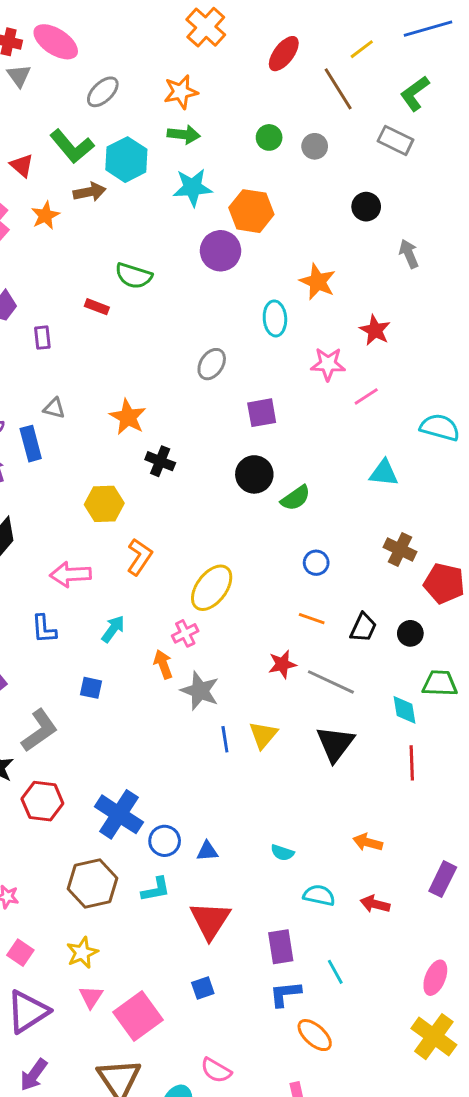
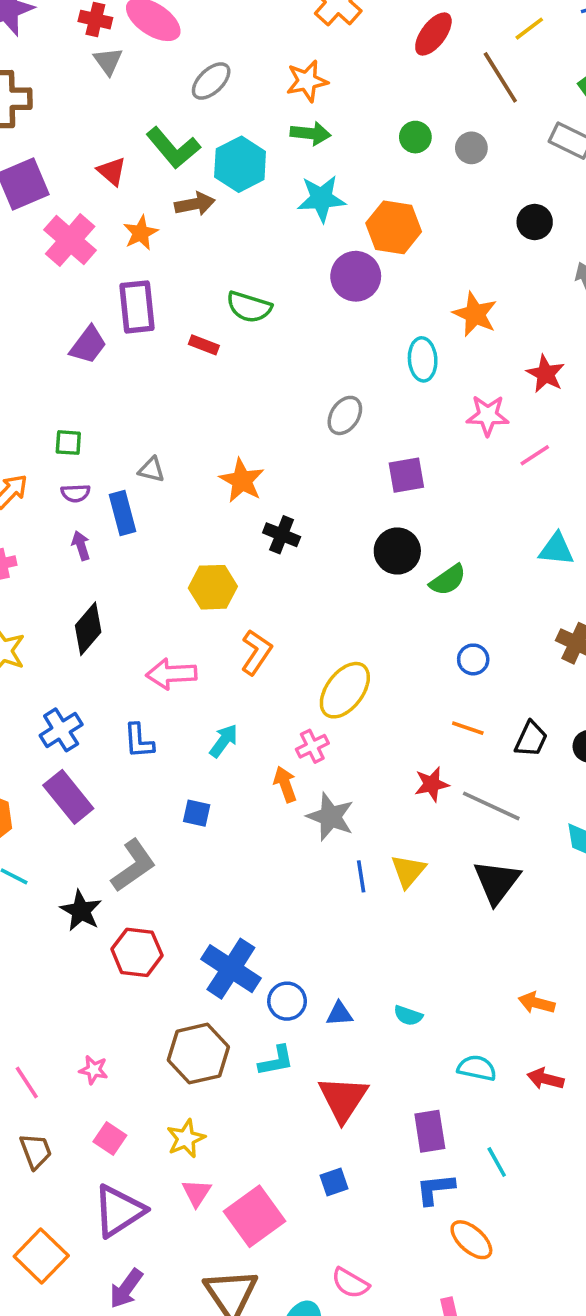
purple rectangle: (42, 338) -> (137, 307), moved, size x1.8
cyan semicircle: (282, 853) -> (408, 1016), moved

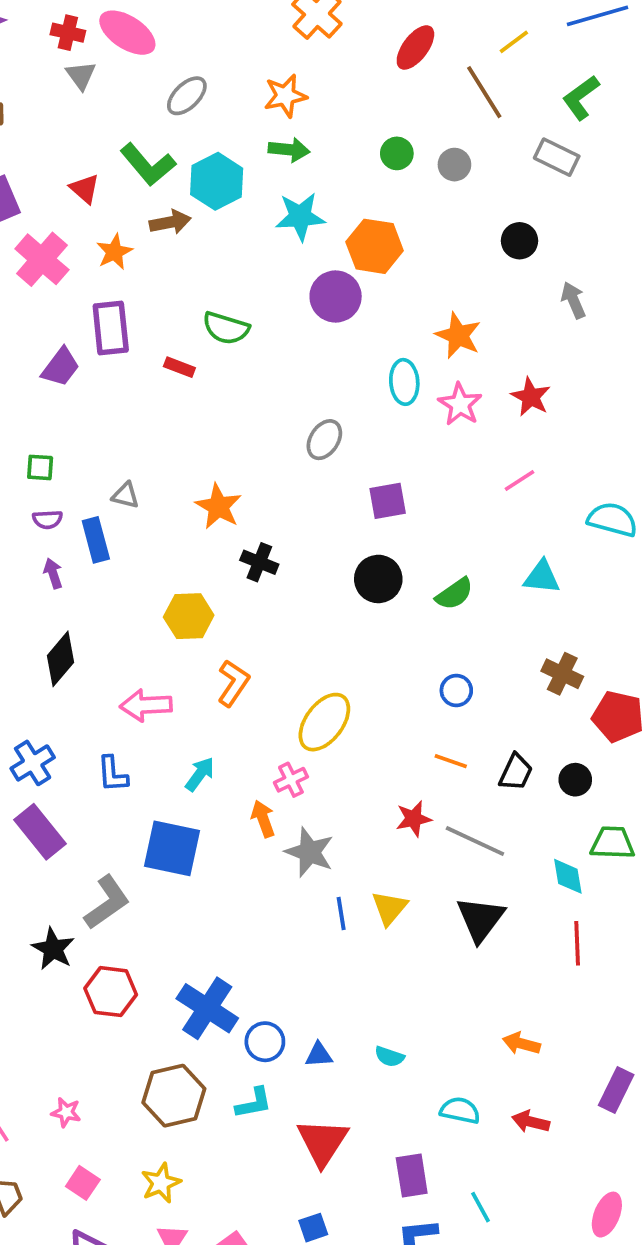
pink star: (488, 415) -> (460, 404), moved, turned 30
green semicircle: (448, 580) -> (454, 594), moved
blue square: (197, 813) -> (172, 848), size x2.0

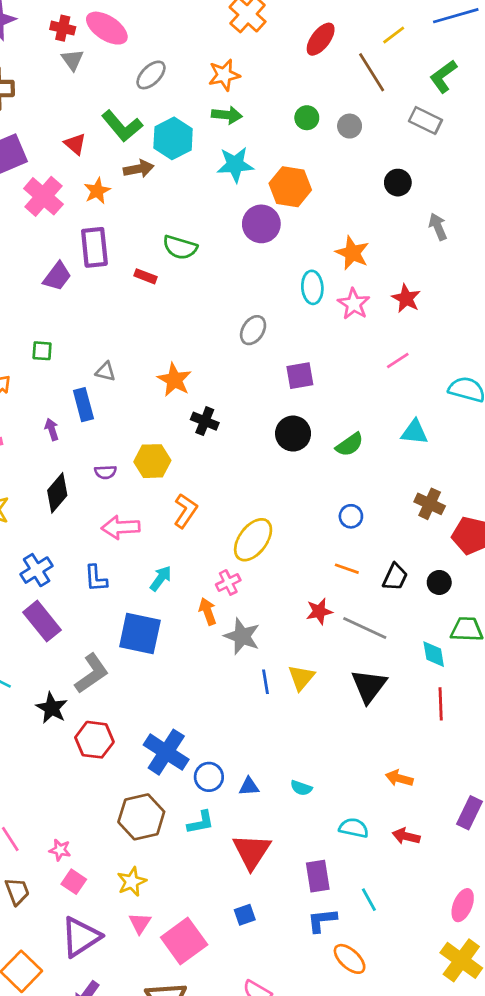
purple semicircle: (47, 520) -> (105, 472), moved
pink star: (66, 1112) -> (60, 850), moved

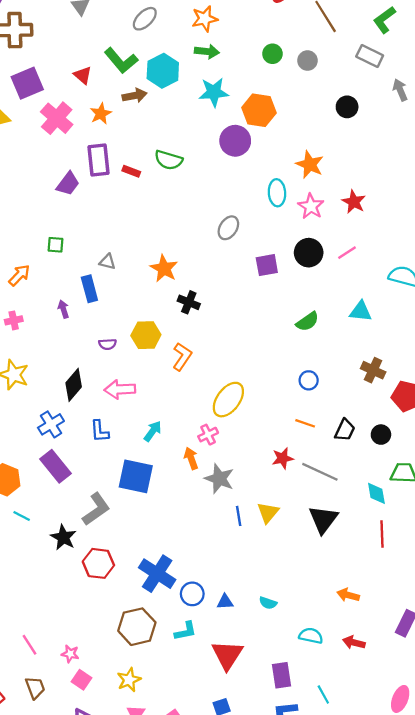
gray arrow: (438, 227) -> (400, 90), moved
red rectangle: (145, 276) -> (131, 171), moved
black circle: (293, 434) -> (309, 253), moved
black diamond: (57, 493) -> (74, 385), moved
orange L-shape: (185, 511) -> (182, 357), moved

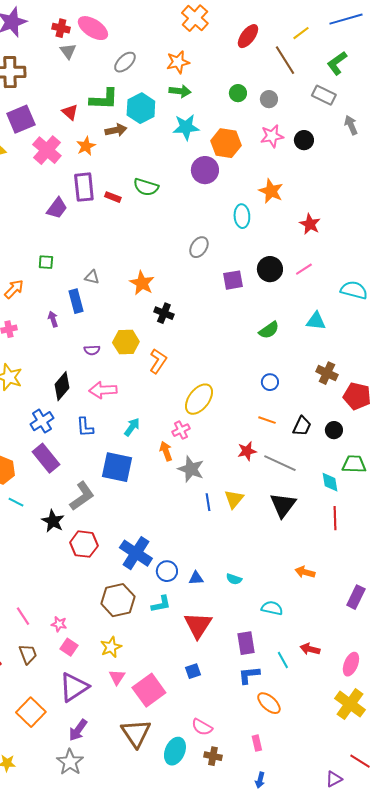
green L-shape: (121, 61) -> (104, 99), turned -48
pink star: (311, 206) -> (272, 136), moved, turned 30
red arrow: (354, 642) -> (310, 649), moved

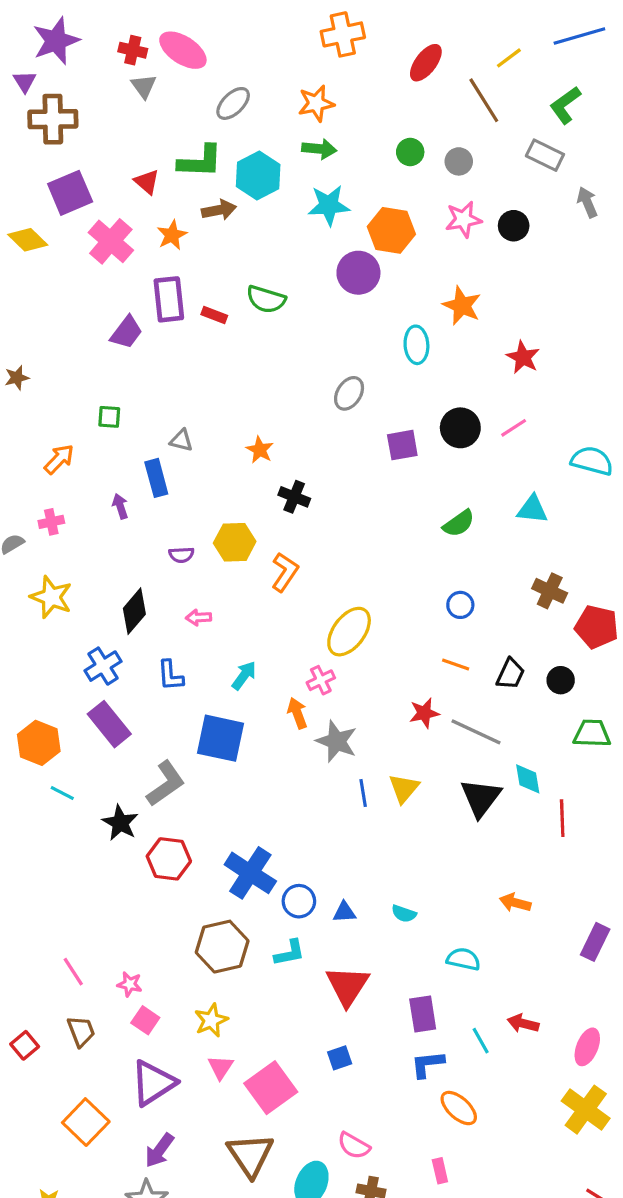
orange cross: (195, 18) -> (343, 34), turned 36
orange star: (142, 283) -> (260, 450), size x0.7
pink arrow: (103, 390) -> (199, 617), size x0.6
cyan diamond: (330, 482) -> (528, 779), moved

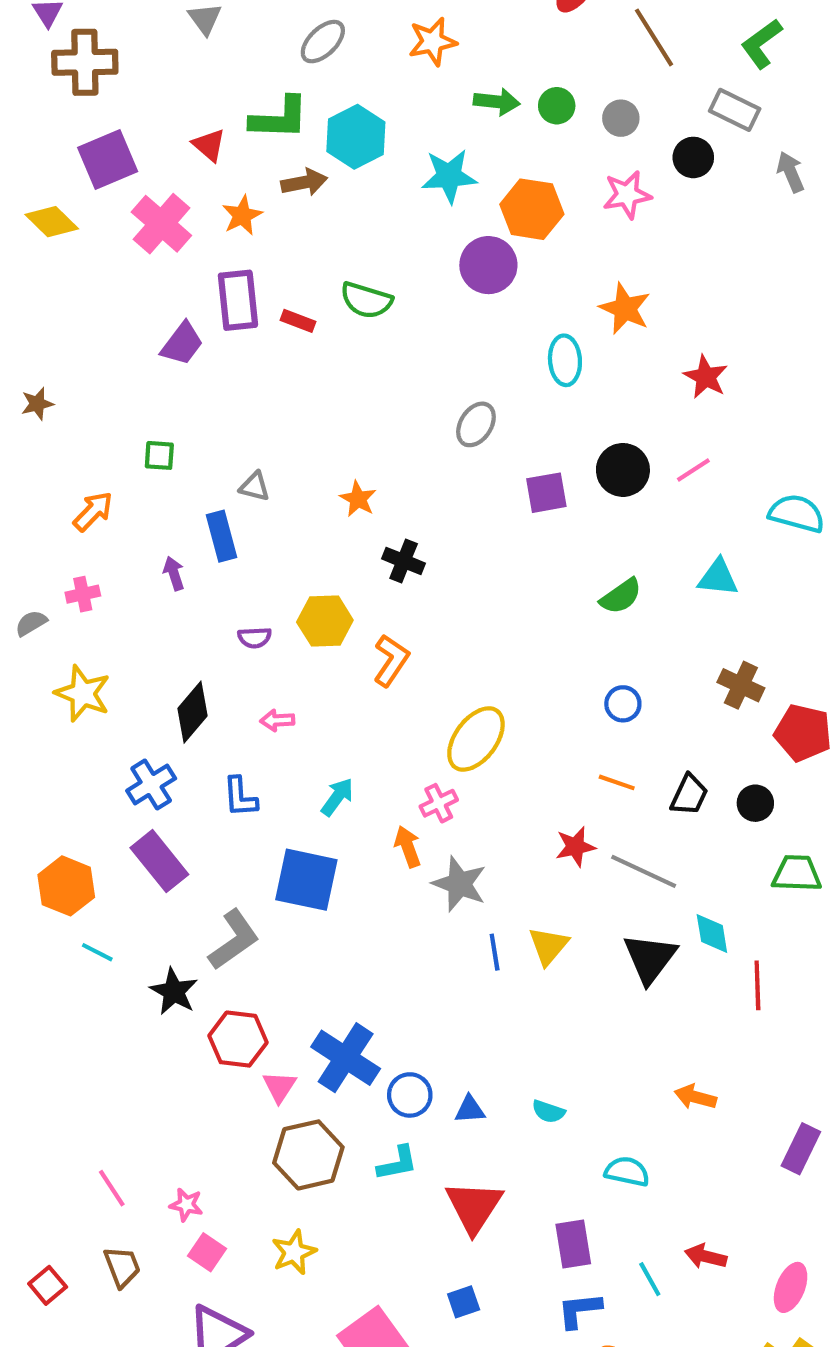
green arrow: (319, 149) -> (497, 102), moved
black circle: (514, 226) -> (693, 157), moved
pink triangle: (221, 1067) -> (279, 1087), moved

